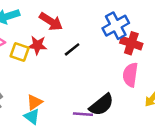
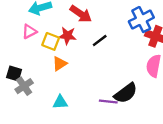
orange triangle: (34, 102) -> (60, 64), moved
cyan triangle: (32, 117) -> (60, 102), turned -42

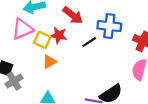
blue cross: (141, 20) -> (109, 26), moved, turned 30
pink triangle: (29, 32) -> (22, 29), size x1.5

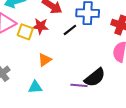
orange triangle: (49, 62) -> (45, 60), moved

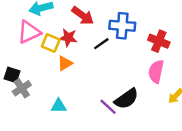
orange triangle: (45, 60) -> (65, 63), moved
purple line: (79, 85) -> (108, 107), turned 35

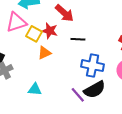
blue cross: (122, 26) -> (93, 66), moved
black line: (101, 44) -> (78, 39), turned 32

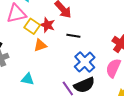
blue cross: (93, 66) -> (85, 62), turned 30

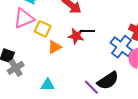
red star: (47, 25) -> (76, 36), moved
blue cross: (85, 62) -> (121, 47), moved

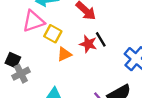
black line: (87, 31) -> (101, 39), turned 56

